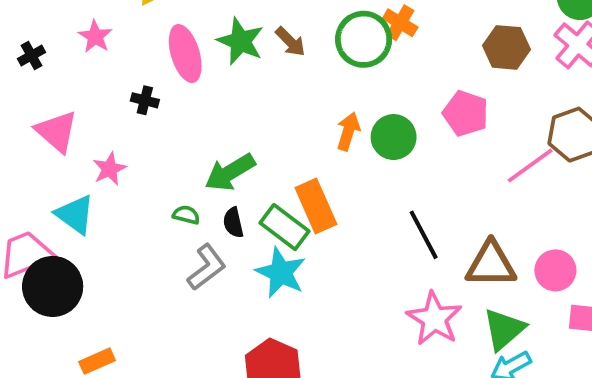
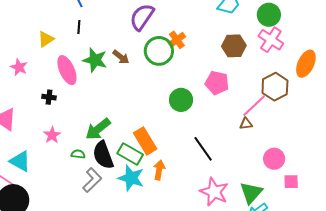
orange cross: (400, 23) -> (177, 40), turned 30
orange arrow: (348, 131) -> (159, 170), moved
pink star: (109, 169) -> (52, 135), moved
black semicircle: (233, 223) -> (103, 155), size x1.8
brown triangle: (491, 264) -> (246, 124), moved, size x0.5

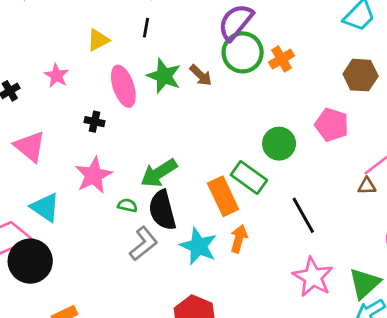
green circle: (159, 51) -> (243, 52), moved
pink star: (52, 135) -> (94, 175), size x1.5
green rectangle: (130, 154) -> (249, 177), moved

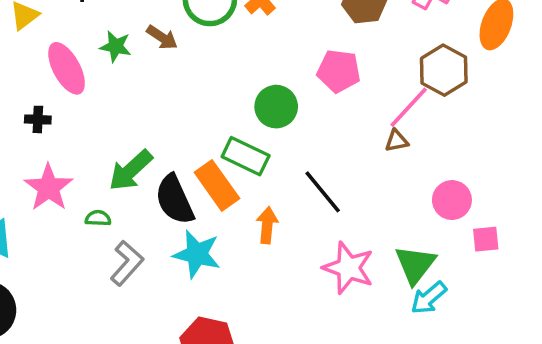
green star: (164, 76) -> (116, 46), size x0.7
black semicircle: (162, 210) -> (175, 200), moved
orange arrow: (239, 239) -> (267, 225), moved

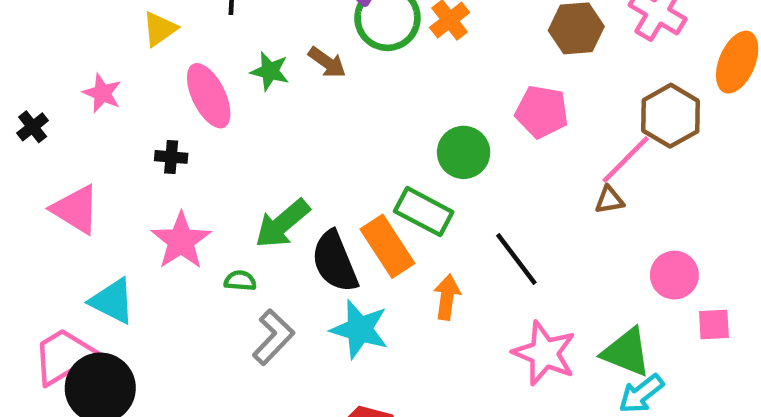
green triangle: (415, 264) -> (626, 352), turned -48

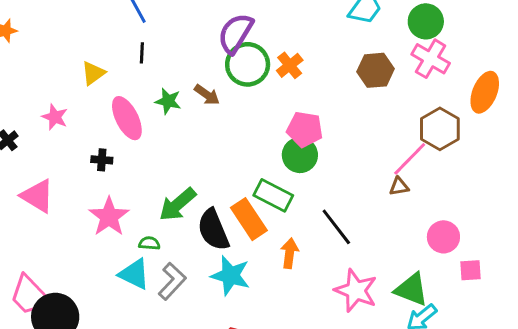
pink pentagon: (542, 112) -> (305, 129), moved
cyan triangle: (112, 301) -> (134, 274), moved
pink trapezoid: (64, 356) -> (30, 295), turned -102

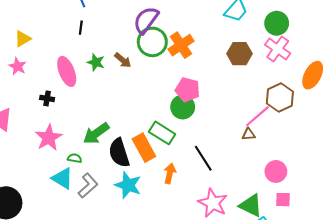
orange cross: (290, 65) -> (181, 45), size x1.4
yellow triangle: (93, 73) -> (23, 39), moved
pink square: (471, 270) -> (283, 200), moved

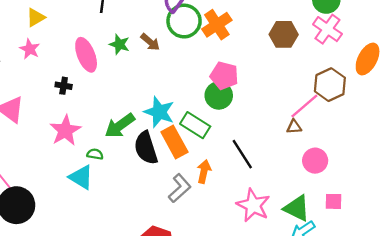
pink circle: (276, 171) -> (315, 161), moved
cyan star: (128, 185) -> (159, 112), moved
gray L-shape: (88, 186) -> (180, 188), moved

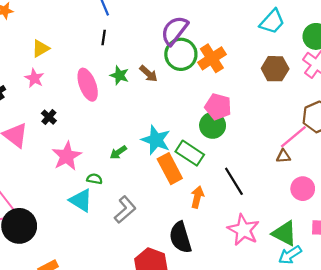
black cross: (64, 86) -> (49, 117), moved, turned 32
green arrow: (120, 126) -> (118, 152), size x0.6
black semicircle: (146, 148) -> (180, 237), moved
gray L-shape: (180, 188) -> (125, 210), moved

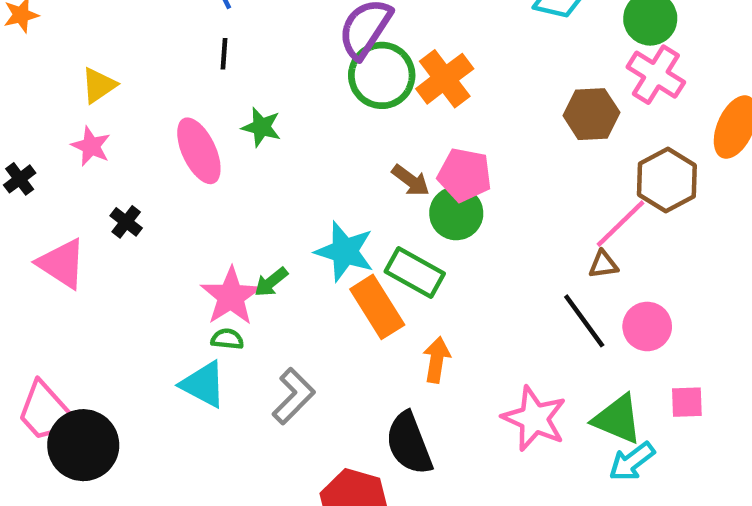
brown hexagon: (275, 69) -> (591, 114), moved
brown arrow: (149, 74) -> (411, 180), moved
pink star: (67, 156) -> (231, 296), moved
black line: (234, 181) -> (584, 321), moved

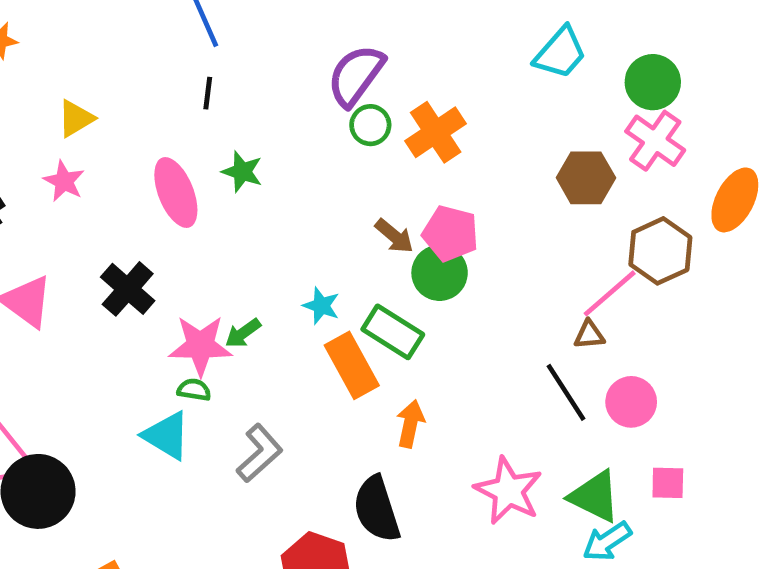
green circle: (382, 75) -> (370, 125), size x0.6
black cross: (126, 222) -> (128, 289), moved, size x1.6
cyan star: (345, 251) -> (321, 306), size x0.6
pink star: (231, 296) -> (200, 346), turned 30

